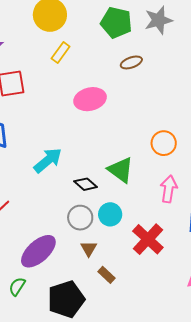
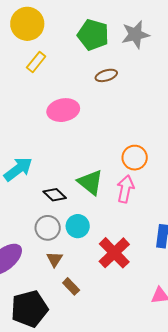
pink arrow: (169, 189) -> (125, 189), moved

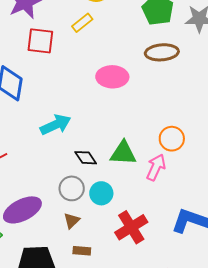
yellow rectangle: (36, 62) -> (82, 23), moved
brown ellipse: (106, 75) -> (162, 52), size x1.5
green triangle: (90, 182) -> (123, 153), turned -48
brown rectangle: (71, 286) -> (82, 251), turned -54

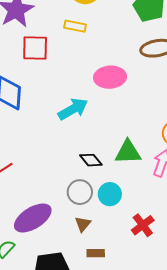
yellow rectangle: (82, 23) -> (75, 26), turned 55
cyan arrow: (56, 125) -> (73, 109), moved
red cross: (131, 227) -> (143, 225), size x0.7

